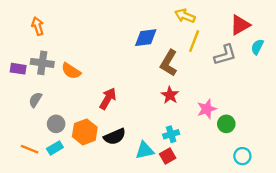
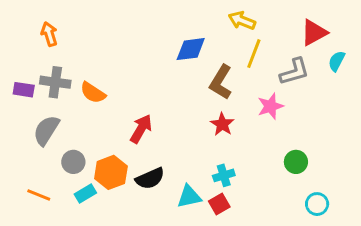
gray semicircle: (35, 100) -> (46, 130), size x1.5
pink star: (207, 109) -> (270, 106), moved
cyan rectangle: (55, 148) -> (85, 193), moved

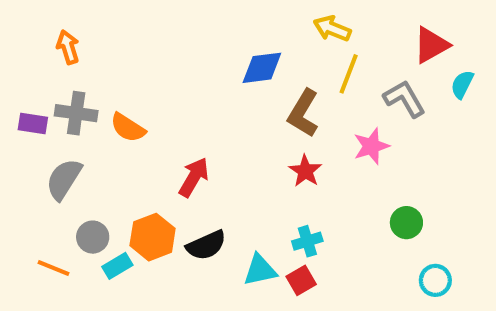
gray L-shape: (294, 72) -> (404, 99), turned -104
gray circle: (73, 162) -> (93, 237), moved

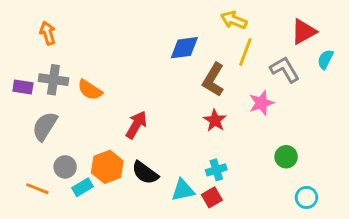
black semicircle: (206, 245) -> (145, 173), turned 60

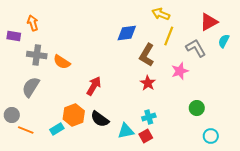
purple rectangle: (23, 87) -> (14, 36), moved
gray circle: (65, 167) -> (12, 115), moved

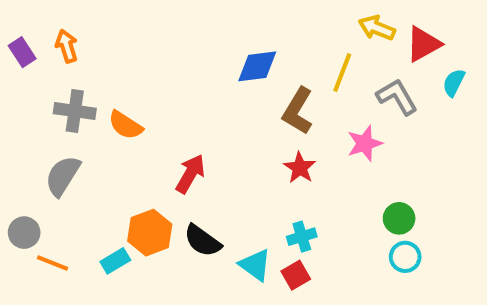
yellow arrow: (161, 14) -> (377, 28), moved
purple rectangle: (14, 36) -> (22, 52), moved, turned 48
cyan triangle: (126, 131) -> (255, 265), turned 48
cyan circle: (211, 136) -> (405, 257), moved

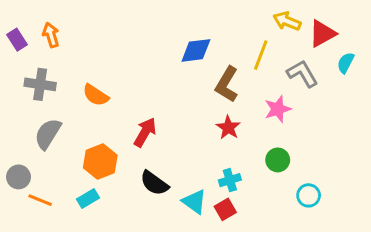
gray cross: (75, 111) -> (40, 84), moved
green circle: (399, 218) -> (278, 160), moved
orange hexagon: (150, 233) -> (100, 162), moved

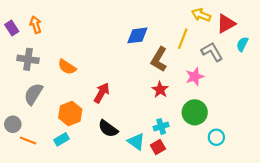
green circle: (278, 160) -> (195, 112), size x1.5

